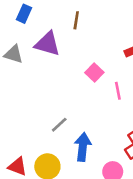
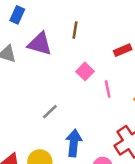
brown line: (76, 20) -> (75, 30), moved
gray line: (59, 125) -> (50, 112), moved

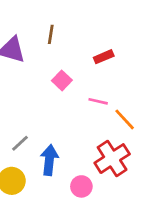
pink line: (108, 89) -> (98, 101), moved, turned -66
gray line: (50, 112) -> (20, 143), moved

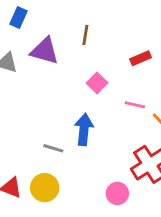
gray line: (20, 143) -> (53, 148), turned 60
blue arrow: (49, 160) -> (84, 129), moved

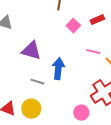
purple triangle: (45, 51) -> (31, 51), moved
pink square: (97, 83) -> (73, 26), moved

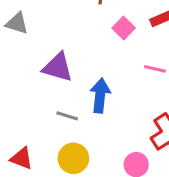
yellow circle: (31, 109) -> (73, 158), moved

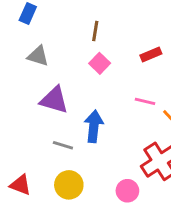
gray triangle: (17, 23) -> (38, 56), moved
pink square: (124, 28) -> (100, 63), moved

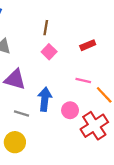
yellow circle: (69, 185) -> (15, 142), moved
pink circle: (127, 191) -> (70, 110), moved

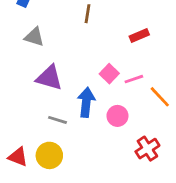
pink square: (49, 52) -> (109, 74), moved
pink line: (83, 80) -> (134, 79), turned -32
red cross: (94, 126) -> (147, 149), moved, size x0.7

